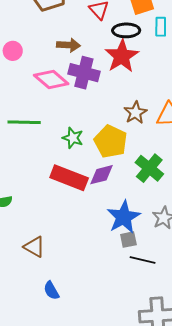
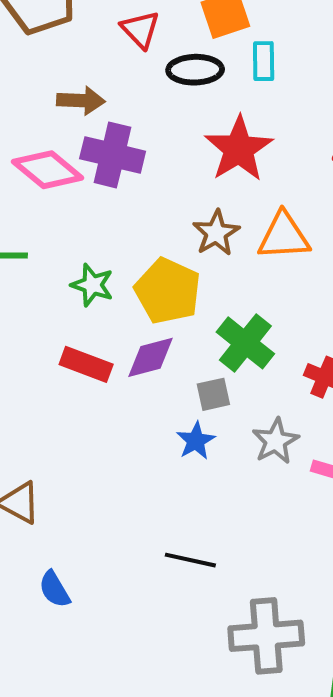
red star: (122, 56) -> (239, 149), moved
red rectangle: (69, 178) -> (86, 364), size x0.7
blue star: (124, 217) -> (196, 441), size x0.6
gray square: (128, 240) -> (213, 394), moved
black line: (143, 260) -> (190, 560), moved

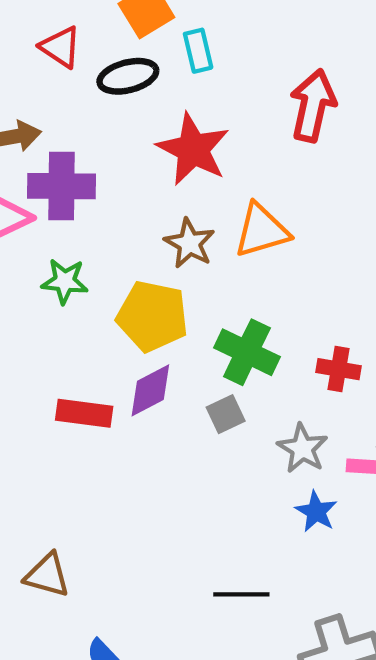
green star: (92, 285) -> (65, 281), moved
blue star: (196, 441) -> (316, 512), moved

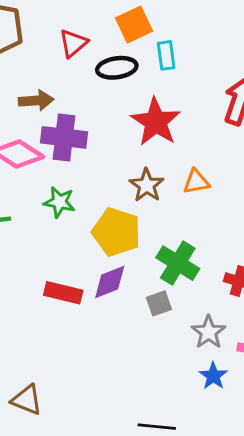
red triangle: (61, 47) -> (73, 43), turned 40
orange triangle: (262, 230) -> (196, 182), size x0.7

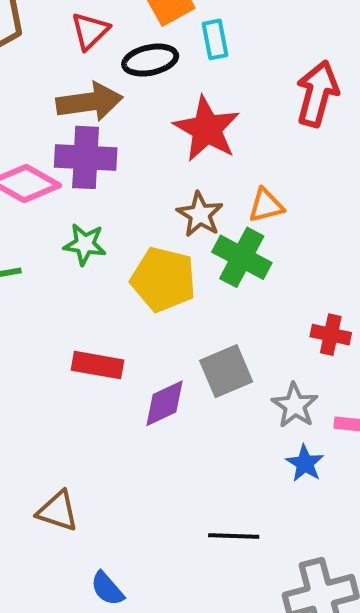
brown arrow: (36, 100) -> (90, 102), moved, size x1.4
green cross: (178, 263) -> (242, 257), moved
purple diamond: (110, 282) -> (165, 403), moved
gray square: (159, 303) -> (226, 371), size x1.5

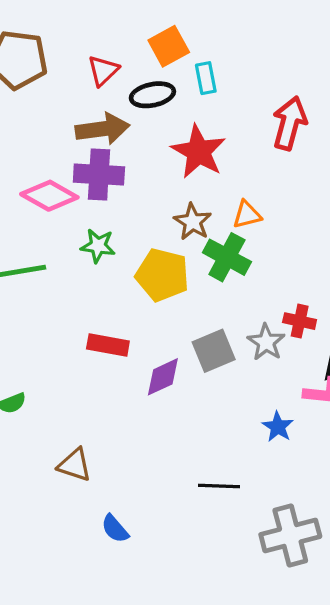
gray star: (295, 405) -> (266, 342), moved

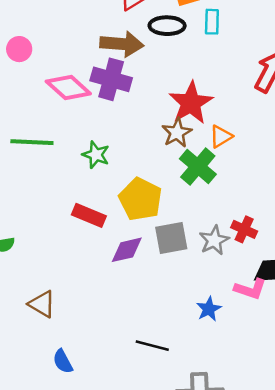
red star: (199, 152) -> (191, 103), moved
orange triangle: (247, 215) -> (221, 136), turned -30
green star: (98, 246) -> (96, 155), moved
yellow pentagon: (162, 275) -> (140, 199), moved

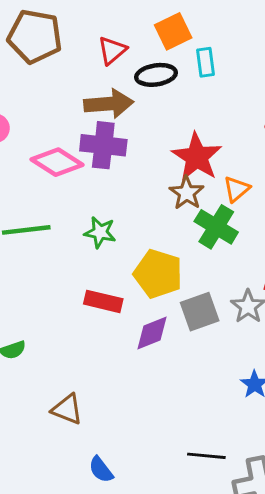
black line: (152, 346) -> (206, 456), moved

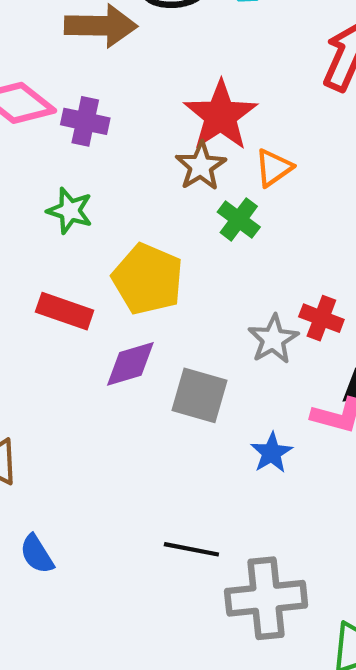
purple cross: (103, 145) -> (85, 121), moved, size x0.7
green cross: (216, 227) -> (239, 219), size x0.7
gray square: (200, 312) -> (199, 395), moved, turned 30

